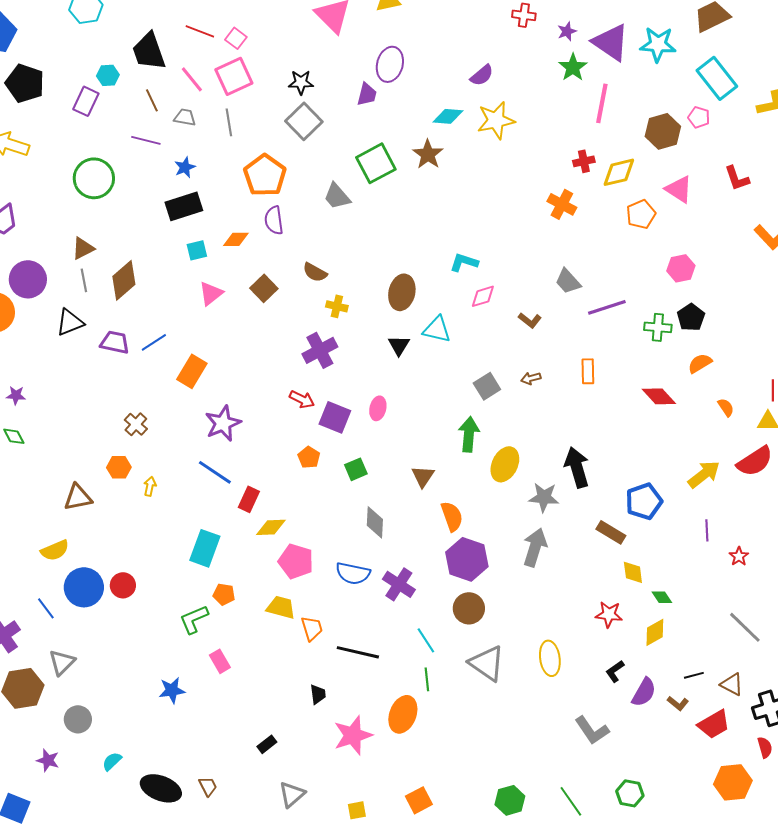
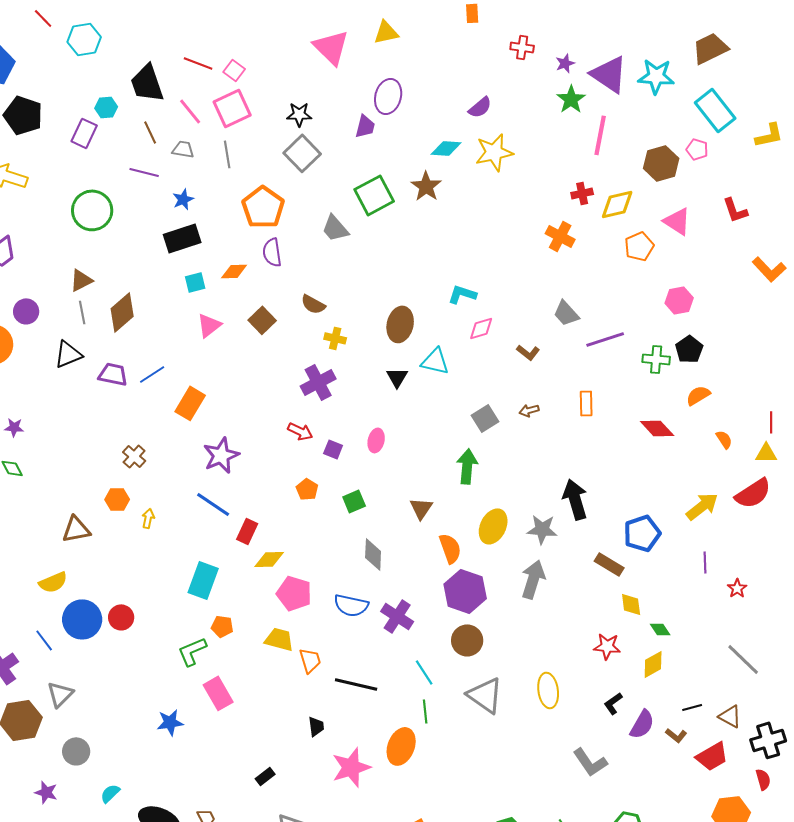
purple circle: (28, 279) -> (26, 311), size x0.7
purple square: (335, 417) -> (333, 449), size x0.6
yellow ellipse: (505, 464) -> (493, 526), moved
pink rectangle: (220, 661) -> (218, 693), size x1.4

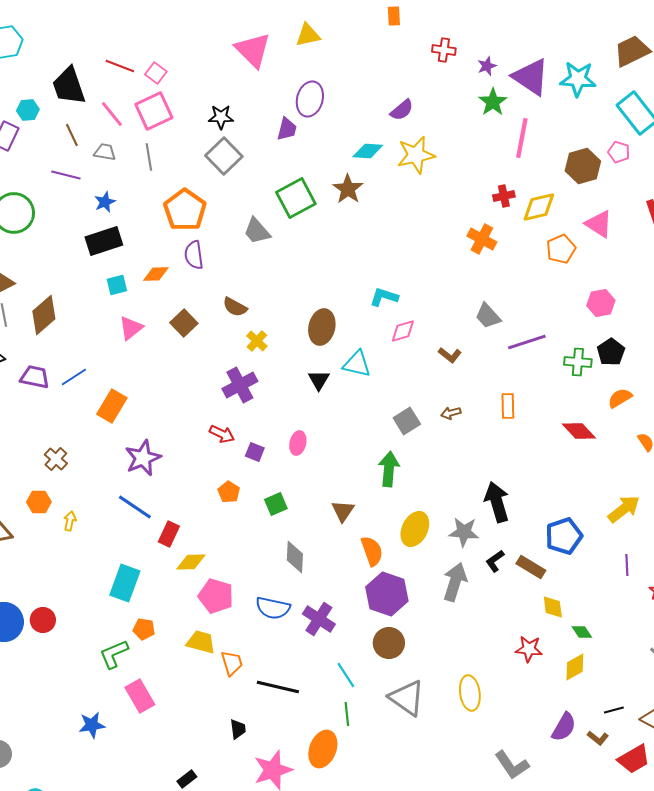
yellow cross: (335, 338) -> (257, 341), turned 30
black L-shape: (613, 703) -> (495, 561), moved

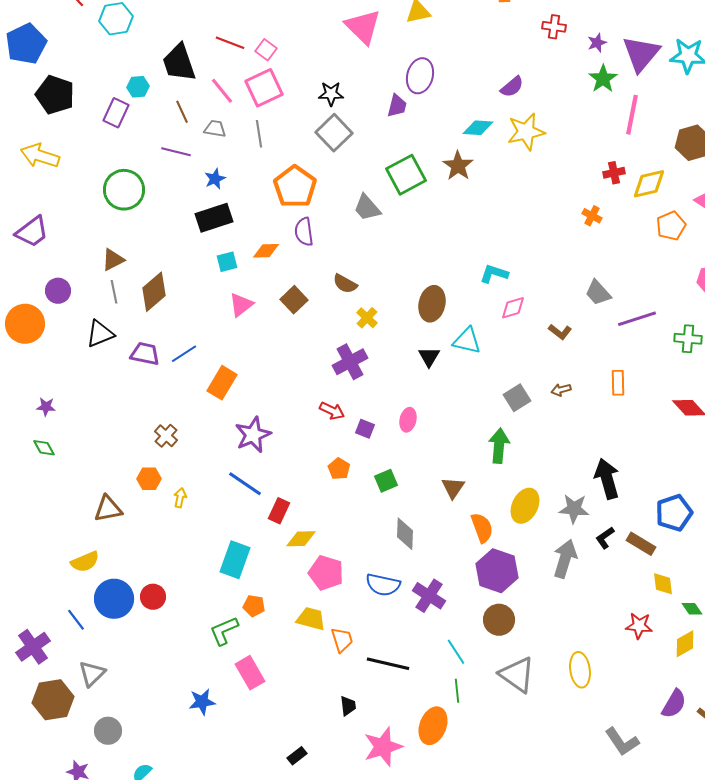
purple triangle: (531, 77) -> (641, 54), turned 36
orange cross: (482, 239) -> (592, 216), size x0.7

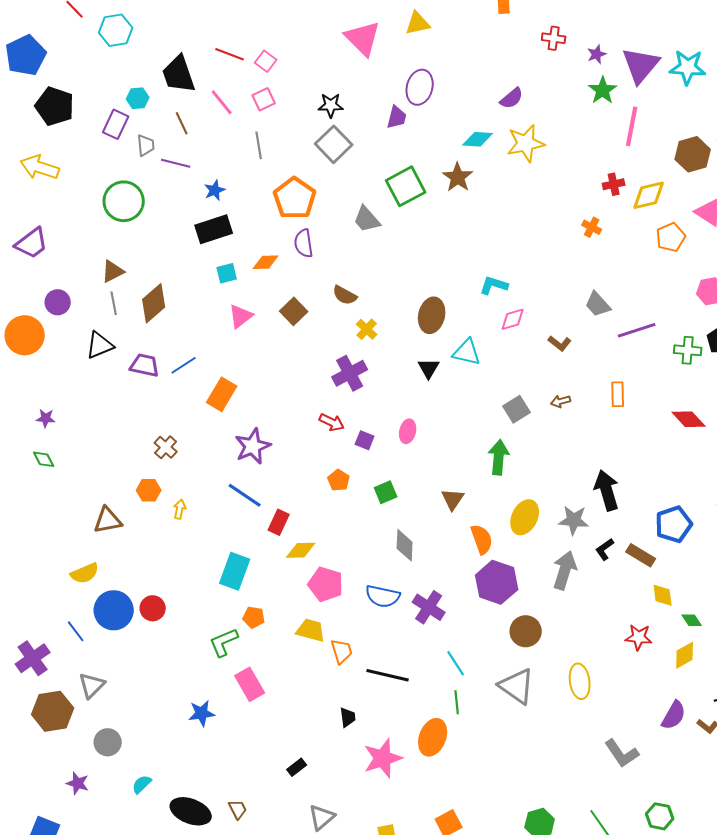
pink square: (264, 88) -> (264, 99), size x0.6
gray trapezoid: (215, 129) -> (146, 145), moved, turned 75
brown circle: (499, 620) -> (526, 631), moved

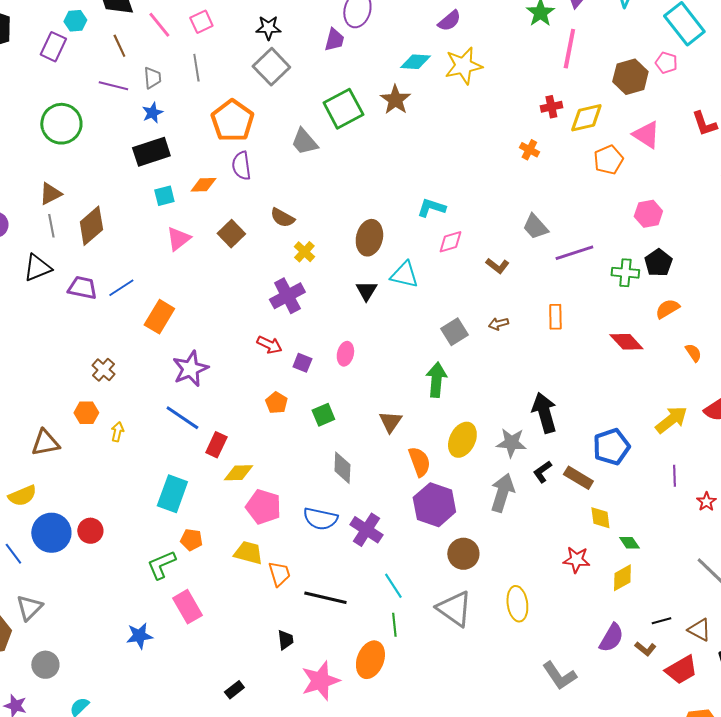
gray trapezoid: (146, 145) -> (152, 78), moved

